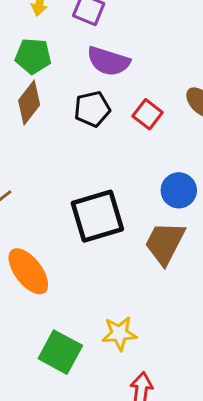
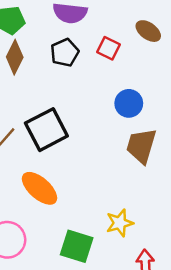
blue circle: (179, 190) -> (129, 103), moved
black square: (97, 216) -> (46, 130), moved

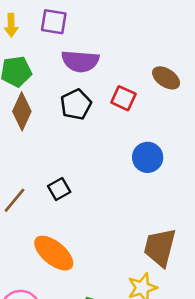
black square: (46, 130) -> (59, 189), size x0.5
brown trapezoid: (141, 146) -> (160, 247), moved

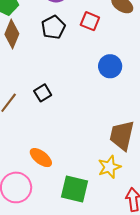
orange ellipse: (54, 253) -> (41, 158), moved, size x0.7

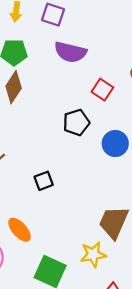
black pentagon: (53, 27) -> (76, 122), moved
black square: (43, 93) -> (44, 181), moved

